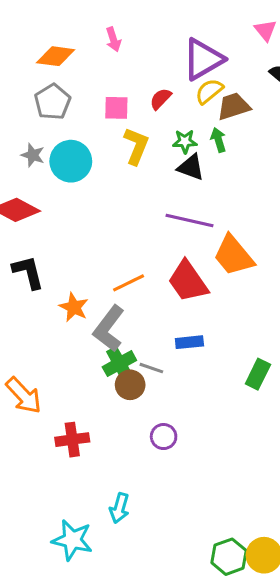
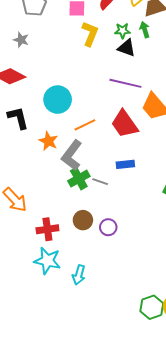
cyan circle: (71, 161) -> (58, 100), moved
brown circle: (130, 385) -> (83, 220), moved
cyan star: (72, 540) -> (47, 261), moved

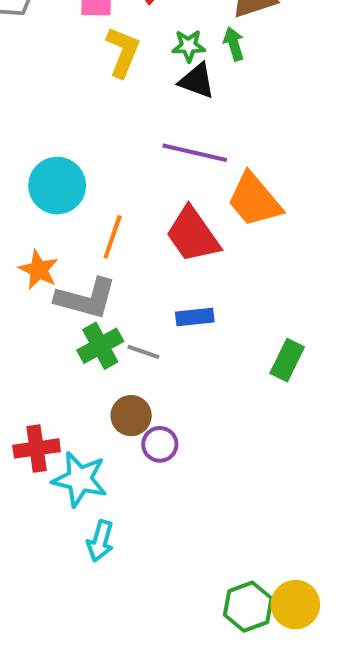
orange line: (85, 125) -> (113, 237), turned -45
gray L-shape: (72, 155) -> (86, 298), turned -112
brown circle: (83, 220) -> (131, 416), moved
cyan star: (47, 261) -> (80, 479), moved

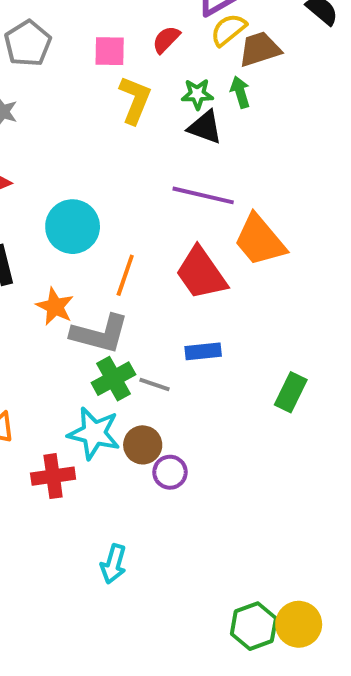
cyan star: (80, 479) -> (94, 433), moved

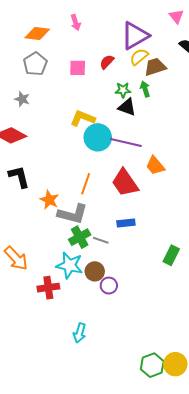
yellow L-shape: (135, 100) -> (83, 118), moved, turned -90
cyan circle: (73, 227) -> (98, 137), moved
orange trapezoid: (260, 240) -> (155, 166), size x0.7
green rectangle: (291, 392) -> (171, 255), moved

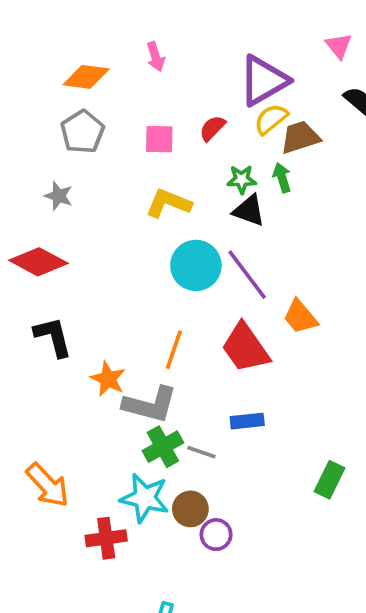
yellow L-shape: (83, 118) -> (168, 203), moved
purple line: (126, 142) -> (247, 275), turned 40

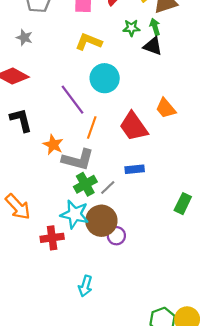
black triangle: (249, 211) -> (153, 46), moved
purple line: (247, 275) -> (72, 100), moved
gray line: (201, 452) -> (108, 187), turned -63
brown circle: (190, 509) -> (101, 221), size x1.5

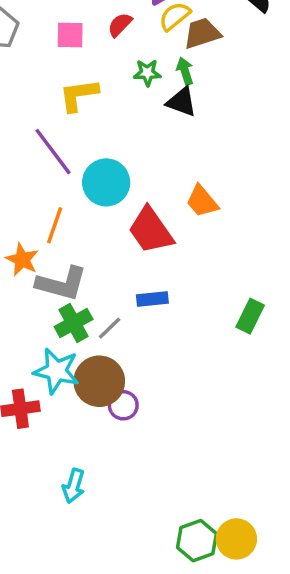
yellow L-shape: (89, 42) -> (79, 95), turned -30
cyan circle: (105, 78) -> (106, 182), moved
purple line: (72, 100) -> (53, 152), moved
orange line: (92, 127) -> (55, 225), moved
green rectangle: (183, 204) -> (250, 316), moved

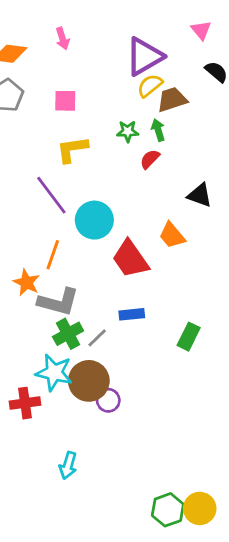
red semicircle: (120, 25) -> (150, 159), moved
black triangle: (182, 102) -> (200, 195), moved
green rectangle: (250, 316) -> (189, 337), moved

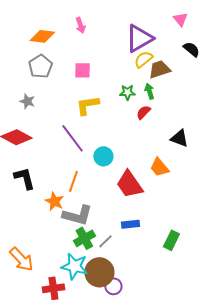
cyan circle: (94, 220) -> (103, 156), size x0.7

